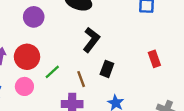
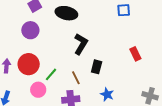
pink circle: (24, 86) -> (38, 90), moved

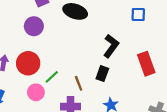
black L-shape: (81, 44) -> (111, 46), moved
red rectangle: (135, 54) -> (146, 64), size x1.5

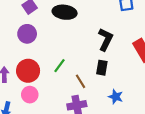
green line: (52, 77) -> (59, 66), moved
pink circle: (36, 92) -> (30, 95), moved

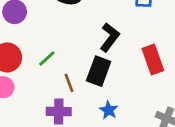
black rectangle: (102, 68) -> (99, 71), size x1.5

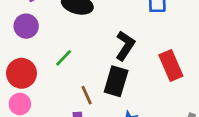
green line: (47, 59) -> (64, 58), moved

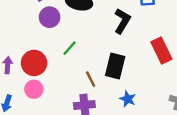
purple circle: (26, 26) -> (50, 17), moved
black L-shape: (125, 46) -> (122, 21), moved

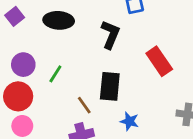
purple circle: (50, 17) -> (23, 65), moved

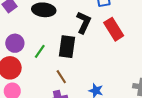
red rectangle: (159, 61) -> (114, 29), moved
black rectangle: (110, 86) -> (67, 47), moved

